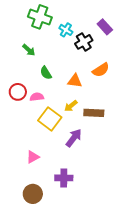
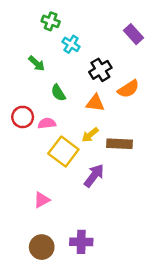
green cross: (40, 17) -> (51, 21), size x0.6
cyan cross: (66, 30) -> (71, 44), moved
black cross: (84, 42) -> (100, 70), moved
purple cross: (64, 178) -> (81, 242), moved

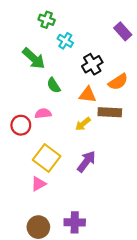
green arrow: (37, 63) -> (34, 58), size x1.5
red circle: (23, 117) -> (21, 125), moved
brown rectangle: (119, 144) -> (110, 112), moved
yellow square: (63, 151) -> (47, 158), moved

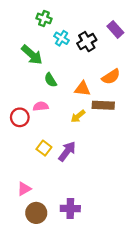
black cross: (92, 64) -> (87, 42), moved
yellow square: (47, 158) -> (44, 148), size x0.6
purple arrow: (86, 161) -> (67, 151), moved
pink triangle: (38, 184) -> (24, 189), moved

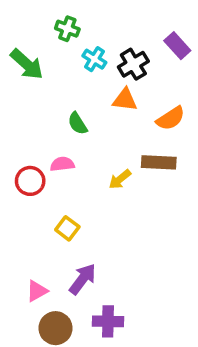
green arrow: (32, 55) -> (27, 64), moved
orange triangle: (82, 89) -> (125, 100), moved
purple arrow: (67, 151) -> (83, 279), moved

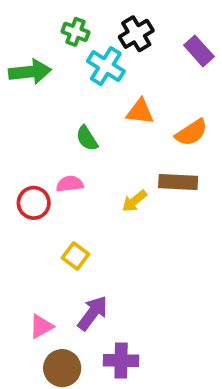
cyan cross: (94, 59) -> (106, 66), size x1.4
green arrow: (27, 64) -> (30, 72), turned -48
black cross: (133, 64) -> (136, 34), moved

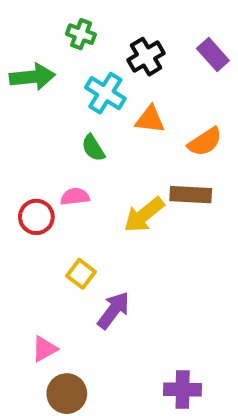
black cross: (136, 34) -> (146, 57), moved
cyan cross: (106, 66) -> (105, 93), moved
yellow arrow: (134, 201) -> (144, 215), size x1.5
purple arrow: (93, 313) -> (113, 310), moved
purple cross: (121, 361) -> (183, 390), moved

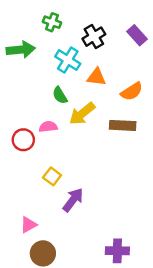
yellow arrow: (144, 215) -> (82, 114), moved

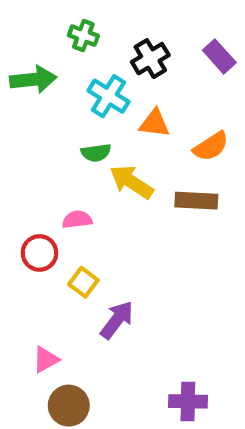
green semicircle: (60, 95) -> (96, 153), turned -66
yellow arrow: (82, 114) -> (131, 182), turned 72
pink semicircle: (48, 127) -> (77, 220), moved
red circle: (23, 140) -> (39, 253), moved

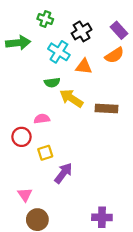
orange semicircle: (211, 146) -> (114, 55), moved
yellow square: (83, 282) -> (45, 153), turned 35
pink triangle: (46, 360) -> (25, 195), turned -35

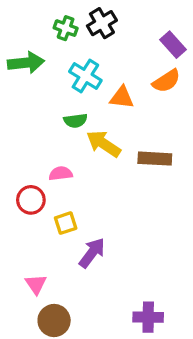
black cross: (82, 31) -> (102, 23), moved

